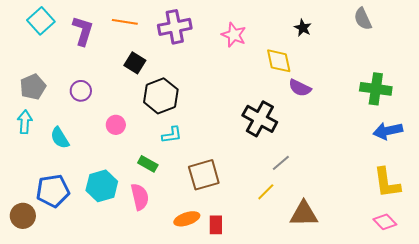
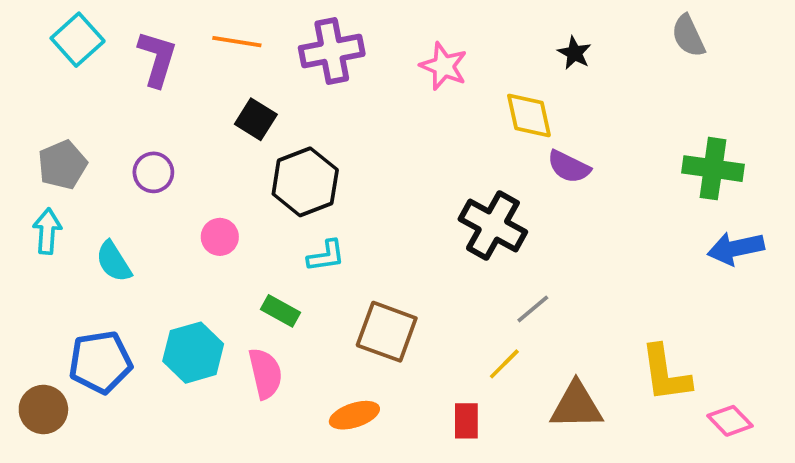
brown square: (204, 175) -> (387, 332), turned 36
yellow L-shape: (387, 183) -> (666, 373), moved
red rectangle: (216, 225) -> (466, 421), moved

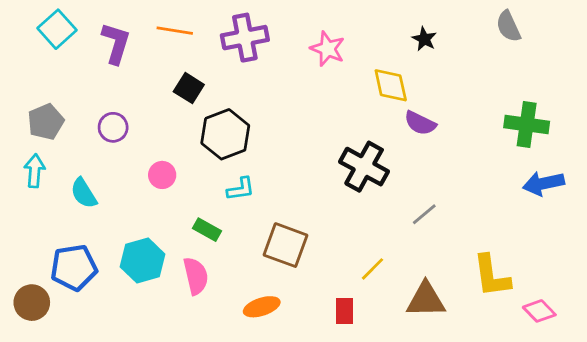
gray line: (533, 309) -> (424, 214), moved

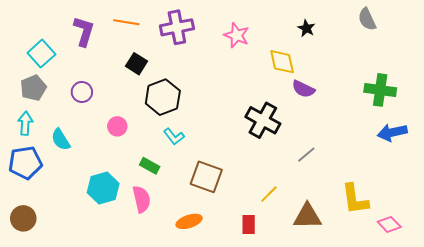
cyan square: (57, 29) -> (41, 54), moved
cyan L-shape: (241, 189) -> (174, 136), turned 60
blue pentagon: (74, 268) -> (25, 163), moved

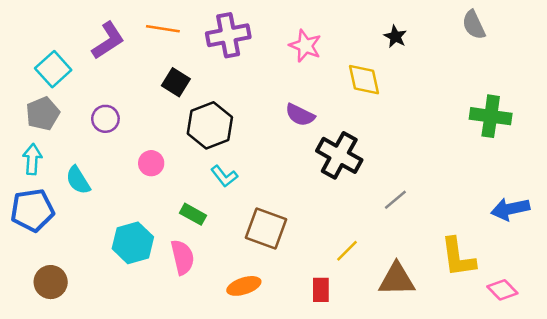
purple L-shape: (84, 31) -> (108, 40), turned 40
purple semicircle: (303, 89) -> (300, 115), moved
blue arrow: (392, 132) -> (510, 209), moved
brown circle: (23, 218) -> (51, 282), moved

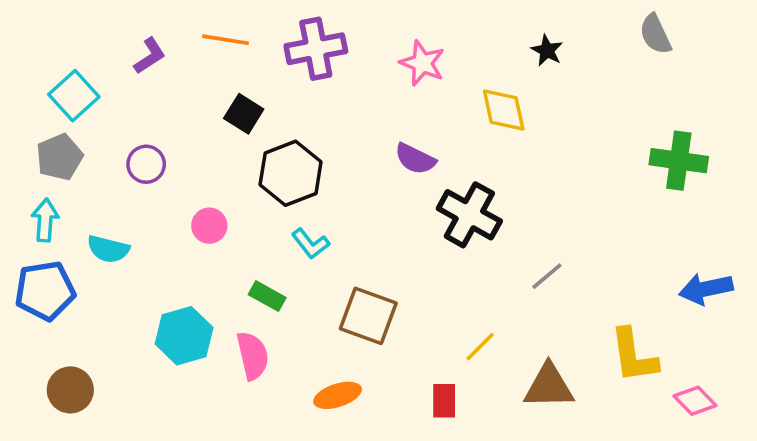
purple L-shape: (108, 40) -> (150, 56), size x0.7
cyan semicircle: (78, 180) -> (108, 249), turned -44

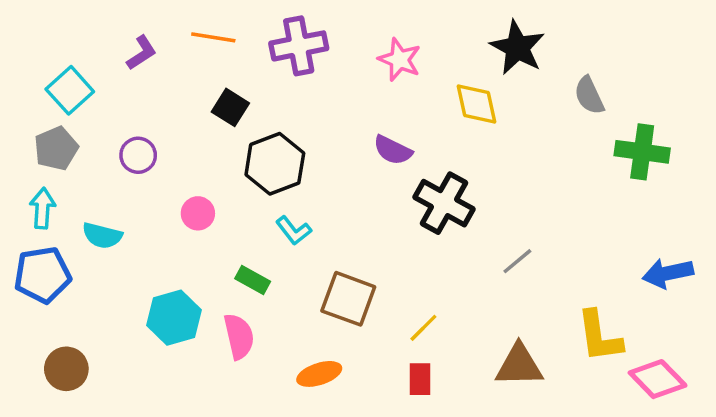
gray semicircle: (655, 34) -> (589, 95), moved
black star: (547, 50) -> (517, 48), size x1.8
yellow line: (480, 347) -> (423, 328), moved
pink diamond: (695, 401) -> (658, 379), size x1.4

